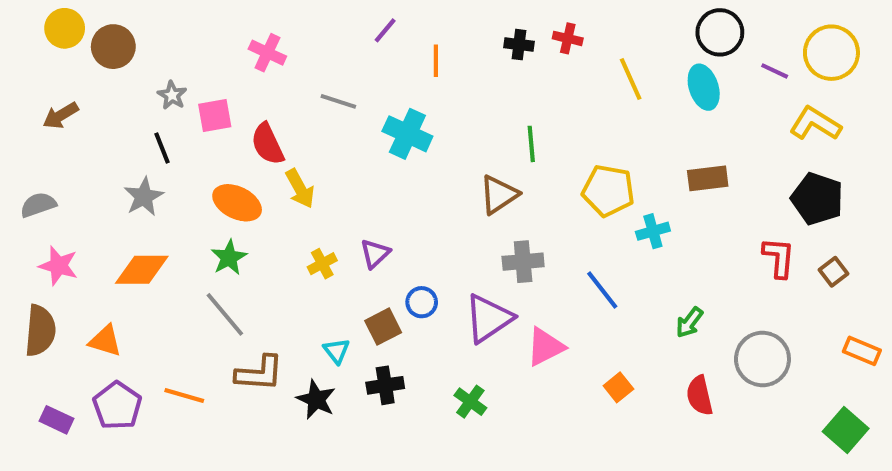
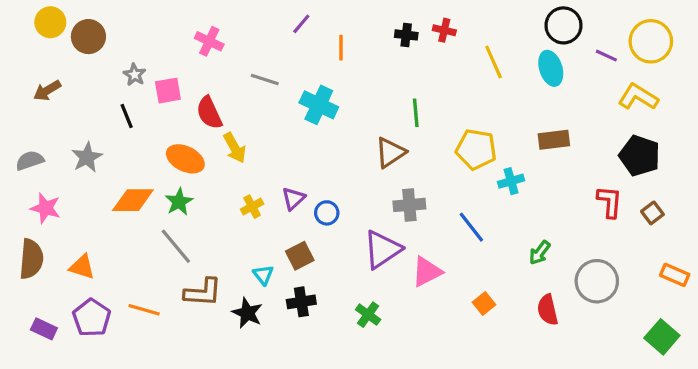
gray star: (144, 197) -> (87, 157), moved
orange diamond: (142, 270) -> (133, 200), moved
blue circle: (422, 302) -> (327, 213), moved

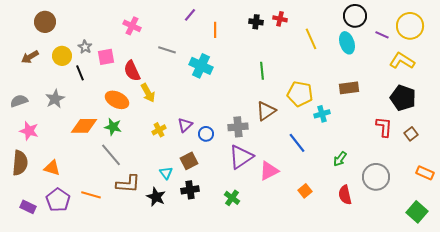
yellow circle: (50, 22) -> (62, 56), moved
brown circle: (88, 37) -> (45, 22), moved
brown triangle: (390, 153) -> (266, 111), moved
green star: (179, 202) -> (113, 127), turned -30
gray cross: (409, 205) -> (238, 127), moved

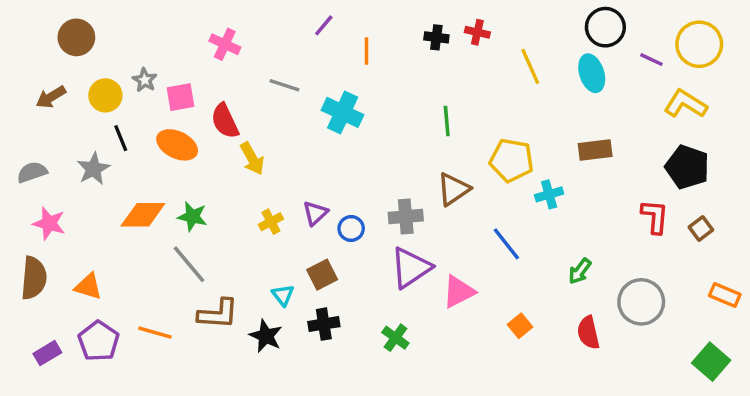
black line: (80, 73) -> (121, 138), moved
orange ellipse: (117, 100) -> (177, 145), moved
purple rectangle: (28, 207) -> (47, 353), turned -56

